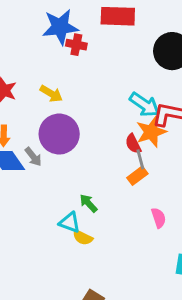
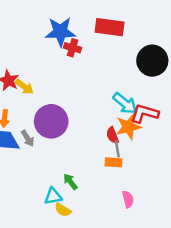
yellow arrow: (51, 94) -> (24, 87), moved
orange rectangle: (137, 176) -> (114, 162), turned 35
cyan triangle: (70, 222) -> (53, 196), turned -36

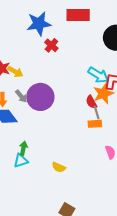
red cross: (73, 48) -> (51, 45), moved, turned 32
gray arrow: (28, 138) -> (21, 96), moved
green arrow: (70, 182) -> (23, 148), moved, turned 56
cyan triangle: (53, 196) -> (21, 161), moved

